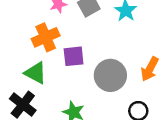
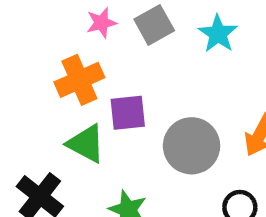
green triangle: (35, 73) -> (86, 144), moved

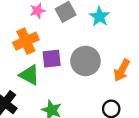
gray circle: (192, 146) -> (85, 61), moved

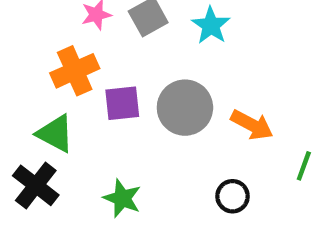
orange arrow: (122, 70) -> (252, 125), turned -90
green triangle: (29, 75) -> (55, 134), moved

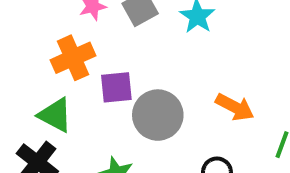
gray circle: (185, 108) -> (158, 115), moved

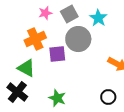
gray circle: (158, 115) -> (78, 39), moved

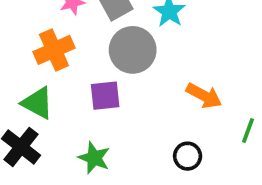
purple square: (57, 54) -> (105, 96), moved

